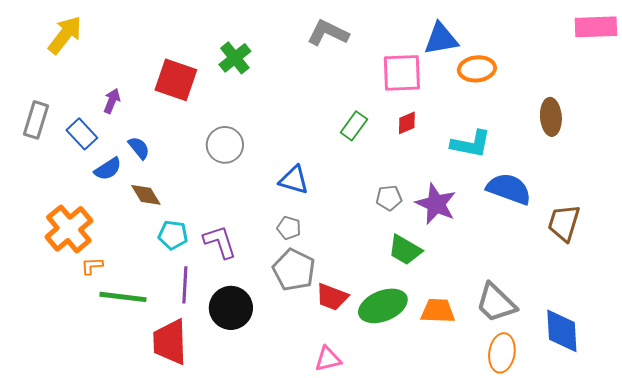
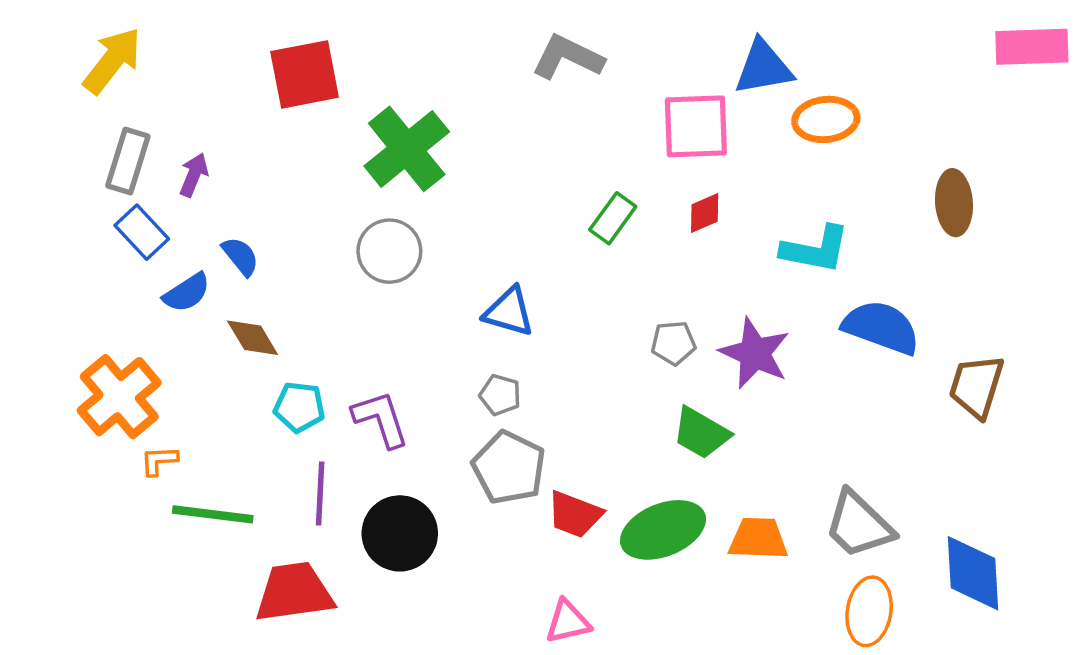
green cross: (235, 58) -> (407, 149), moved, size x1.5
red square: (176, 80) -> (305, 74), moved, turned -30
gray rectangle: (36, 120) -> (128, 161), moved
red trapezoid: (170, 342) -> (294, 592), turned 84

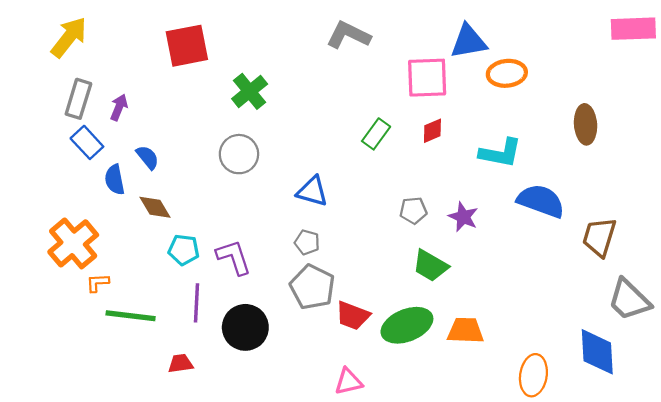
green cross: (407, 149) -> (250, 91), size x0.7
blue semicircle: (187, 293) -> (115, 180), turned 112
purple star: (755, 353) -> (463, 217), size x0.7
gray trapezoid: (859, 525) -> (629, 300), moved
red trapezoid: (294, 592) -> (181, 364), size x0.5

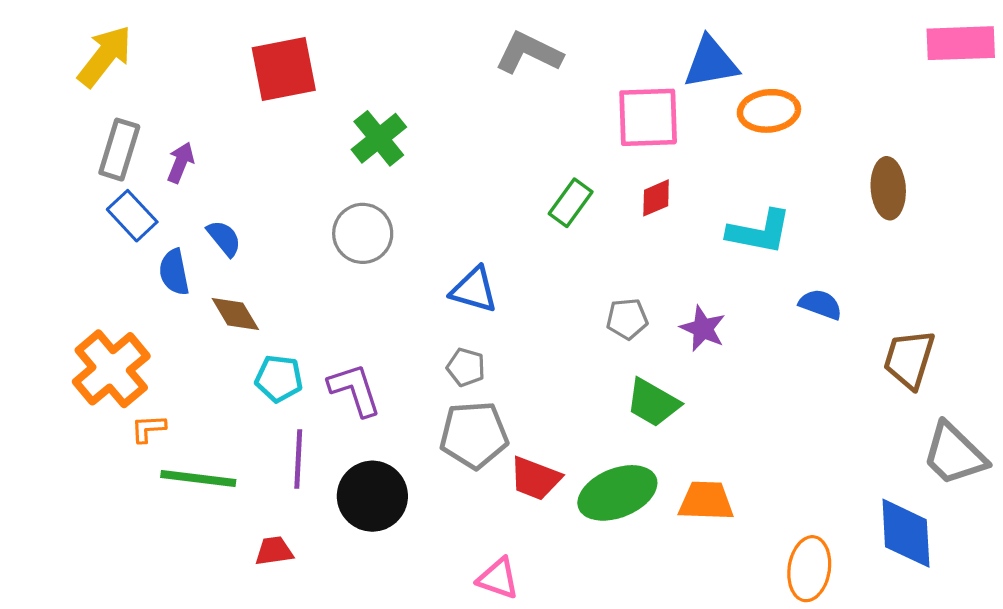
blue semicircle: (541, 201) -> (821, 304), size x0.6
gray pentagon: (312, 287) -> (474, 435), turned -30
pink triangle: (348, 382) -> (498, 578), moved, turned 32

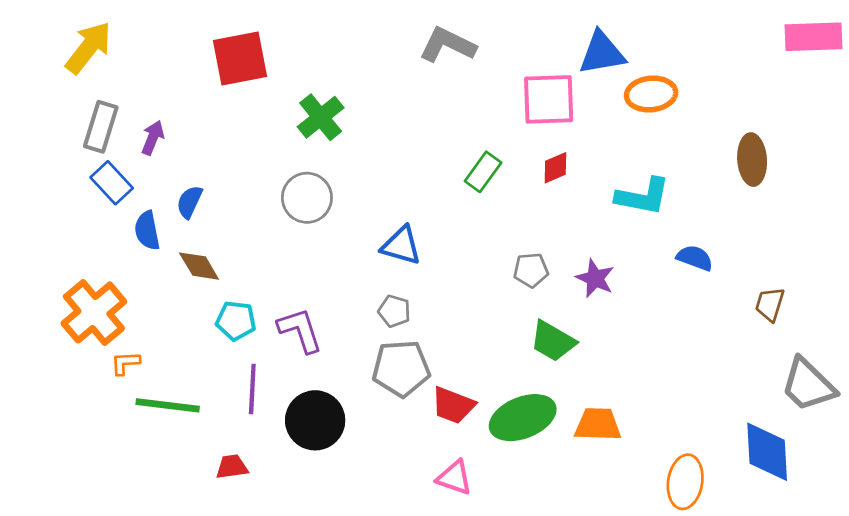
blue semicircle: (224, 238) -> (189, 202), turned -116
brown trapezoid: (909, 359) -> (770, 304), size x0.7
pink triangle: (498, 578) -> (454, 478), moved

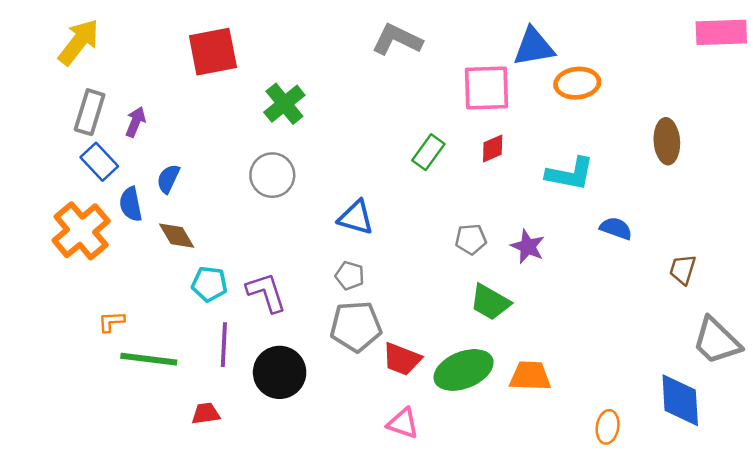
orange cross: (94, 312) -> (81, 231), moved
orange ellipse: (685, 482) -> (608, 427), size x0.7

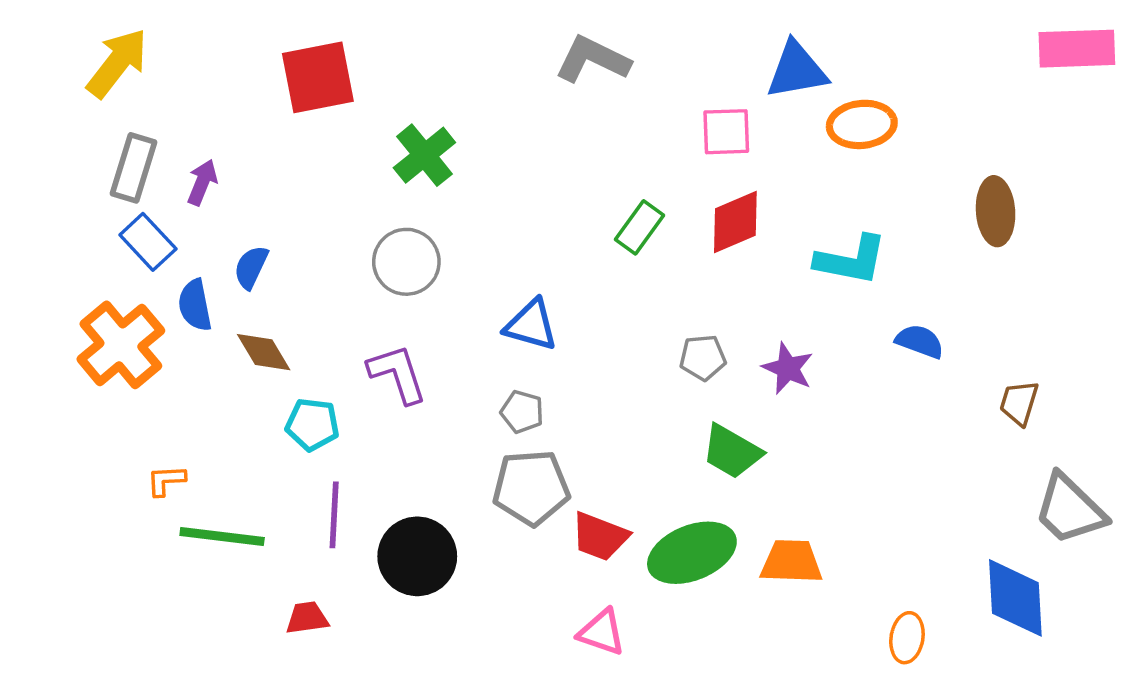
pink square: (487, 88) -> (726, 132), size x0.7
red diamond: (493, 148) -> (735, 222), size x1.5
purple L-shape: (266, 293) -> (397, 374), moved

